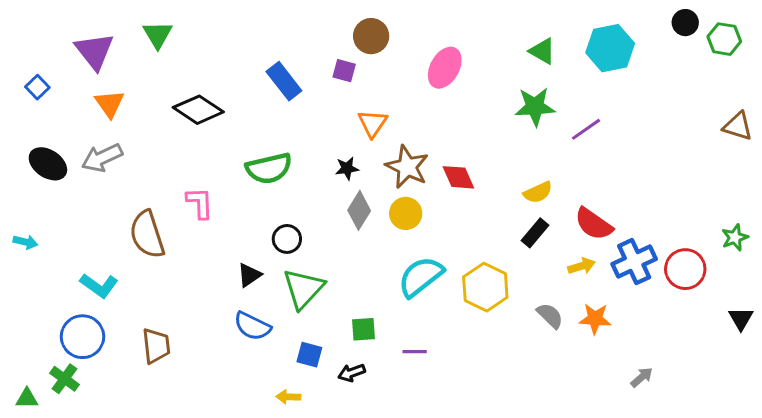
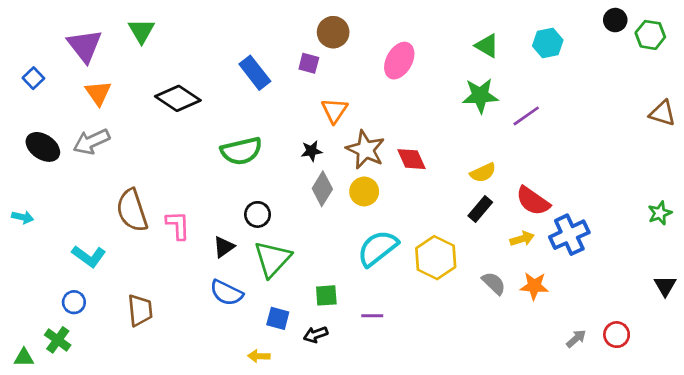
cyan hexagon: (610, 48) -> (548, 43), size x0.7
pink L-shape: (200, 203) -> (178, 225), moved
red circle: (685, 269) -> (617, 335), moved, size x0.7
blue circle: (82, 337) -> (74, 302), size x0.6

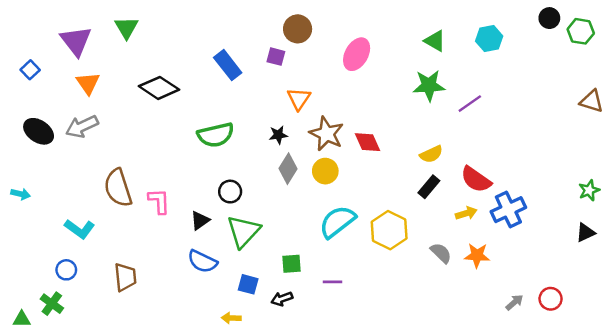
black triangle: (665, 286) -> (585, 232), moved, turned 35

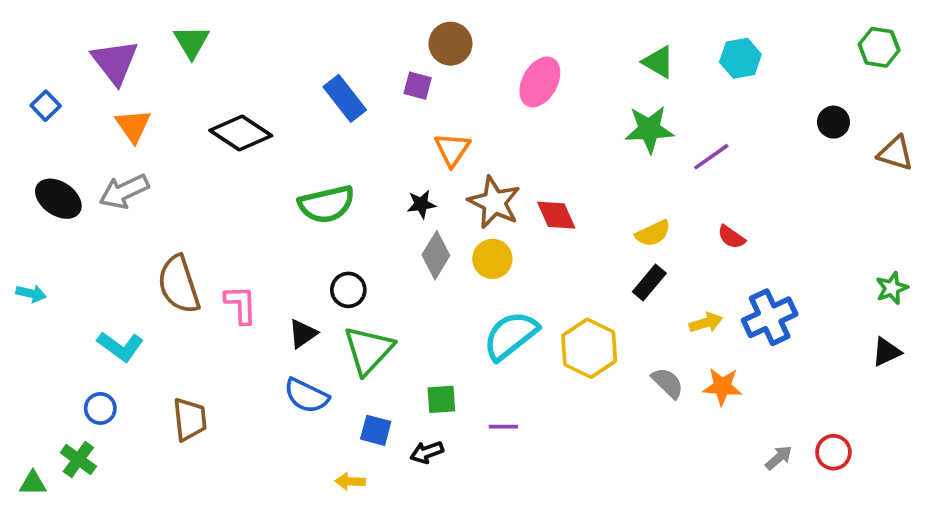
black circle: (549, 18) -> (833, 122), moved
red semicircle: (476, 179) -> (731, 237), moved, size x0.6

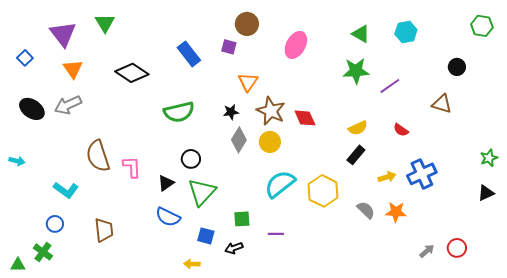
brown triangle: (895, 153) -> (442, 104), moved

